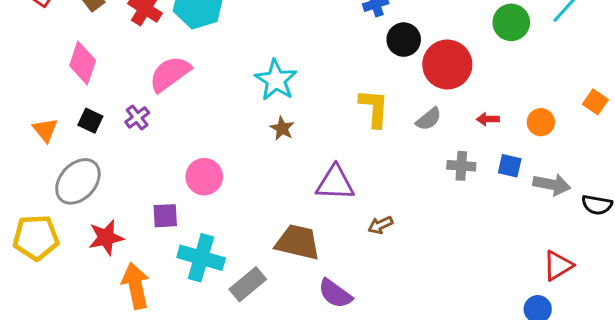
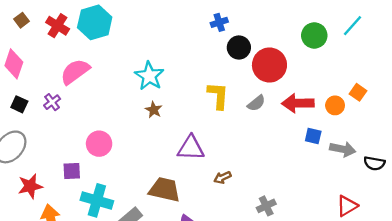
orange square: (595, 102) -> (358, 92), moved
red arrow: (488, 119) -> (298, 103), size x2.0
gray cross: (461, 166) -> (266, 206), moved, turned -30

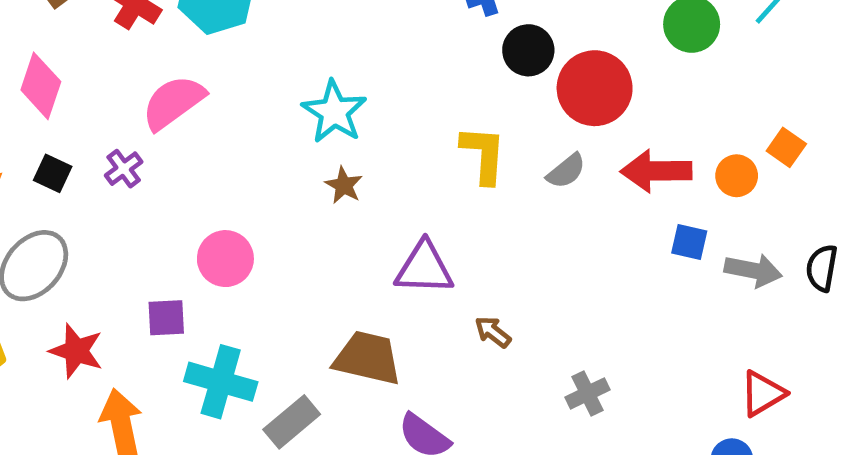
black semicircle: (374, 163) -> (822, 268), moved, turned 90
brown arrow: (222, 178) -> (493, 332), turned 63
red star: (30, 186) -> (76, 351), turned 30

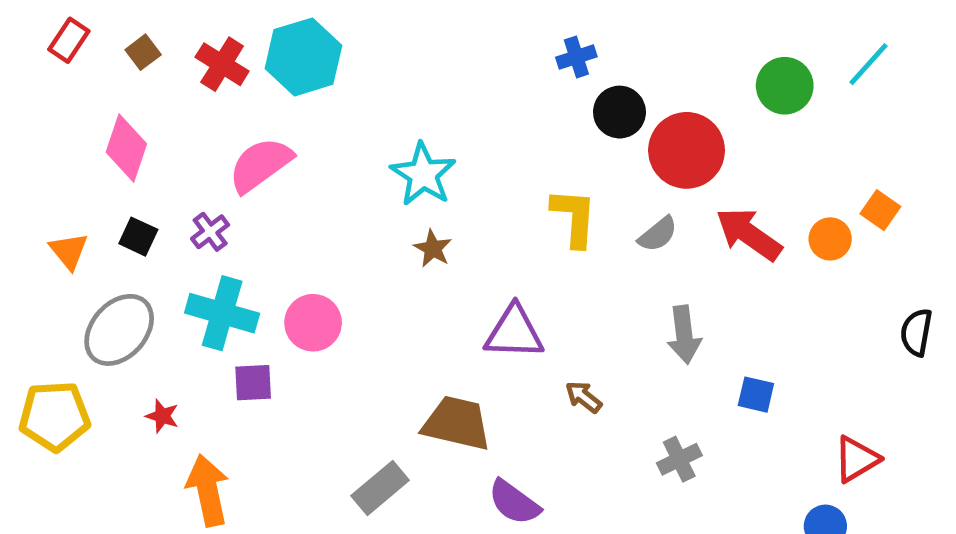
red arrow: (656, 171) -> (749, 234), turned 36
blue square: (689, 242) -> (756, 395), moved
gray arrow: (753, 270) -> (684, 335), moved, turned 72
red star: (76, 351) -> (162, 416), size x0.6
cyan cross: (221, 382) -> (222, 313), moved

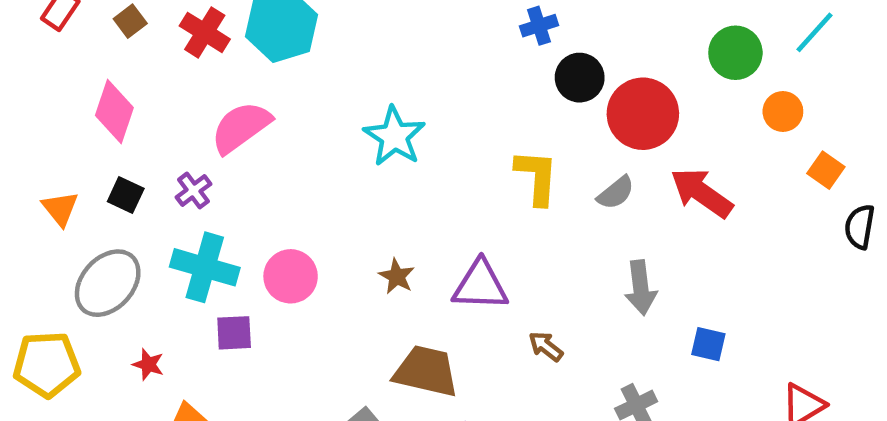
orange circle: (830, 239) -> (783, 111), moved
brown star: (433, 249) -> (397, 276), moved
black semicircle: (916, 332) -> (860, 227), moved

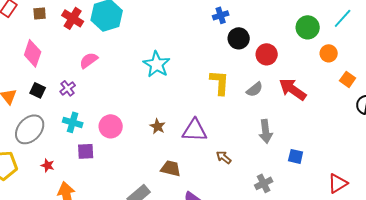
brown square: (130, 21) -> (40, 13), turned 32
red circle: (643, 114) -> (267, 54), size x0.7
pink semicircle: (241, 127) -> (89, 60), size x0.7
cyan cross: (205, 267) -> (73, 122), size x0.7
brown trapezoid: (426, 371) -> (171, 168), size x0.7

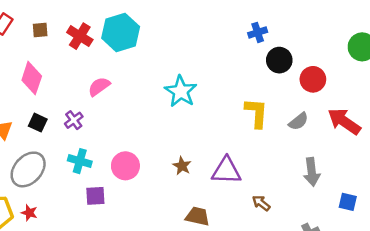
red star: (48, 165) -> (29, 213), moved

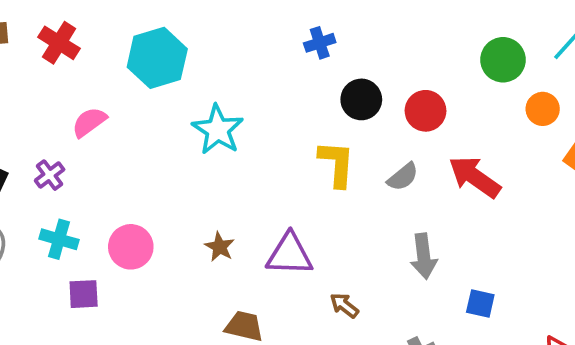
cyan hexagon: (121, 32) -> (157, 58), moved
blue cross: (258, 32) -> (320, 43), moved
black circle: (279, 60) -> (361, 99), moved

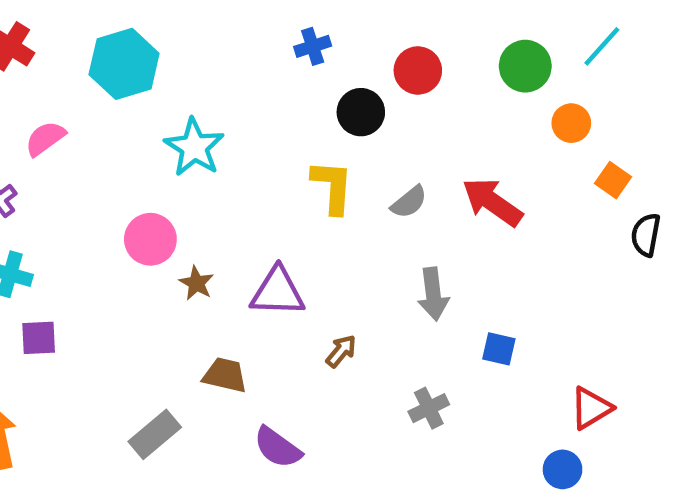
red circle: (426, 111) -> (418, 70), moved
pink circle: (131, 247) -> (150, 239), moved
brown arrow: (344, 305) -> (341, 351), turned 92

